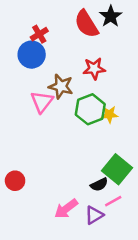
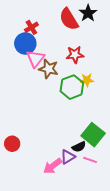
pink triangle: (42, 102) -> (35, 59), moved
yellow star: (109, 114) -> (87, 80), moved
pink line: (113, 201) -> (90, 160), turned 48
purple triangle: (94, 215) -> (68, 157), moved

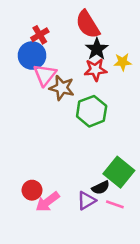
black star: (88, 13) -> (97, 49), moved
yellow star: (87, 80) -> (123, 62), moved
red circle: (12, 144) -> (32, 190), moved
pink arrow: (53, 166) -> (48, 202), moved

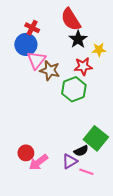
red cross: (40, 35) -> (32, 28), turned -32
red star: (95, 70) -> (83, 66), moved
pink line: (115, 204) -> (86, 172), moved

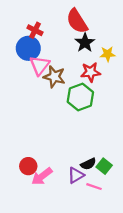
green square: (96, 138) -> (104, 166), moved, size x0.6

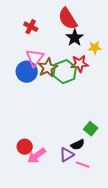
blue circle: (28, 48) -> (27, 72), moved
brown star: (54, 77) -> (48, 68), turned 30
green hexagon: (80, 97) -> (65, 72), moved
green square: (104, 166) -> (91, 129), moved

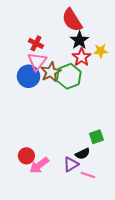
red cross: (31, 27) -> (36, 43), moved
red star: (80, 64) -> (82, 57), moved, turned -30
green square: (91, 129) -> (96, 137), turned 32

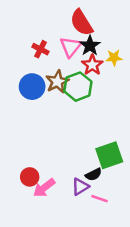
pink triangle: (37, 61) -> (71, 47), moved
green square: (96, 137) -> (109, 155), size x1.6

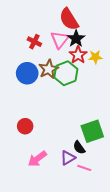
yellow star: (114, 58) -> (95, 57), moved
black semicircle: (94, 175) -> (79, 148), turned 80
red circle: (30, 177) -> (25, 126), moved

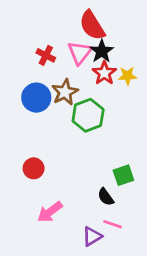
green hexagon: (66, 73) -> (88, 115), moved
green square: (92, 131) -> (123, 175), size x0.7
purple triangle: (68, 158) -> (92, 236), moved

